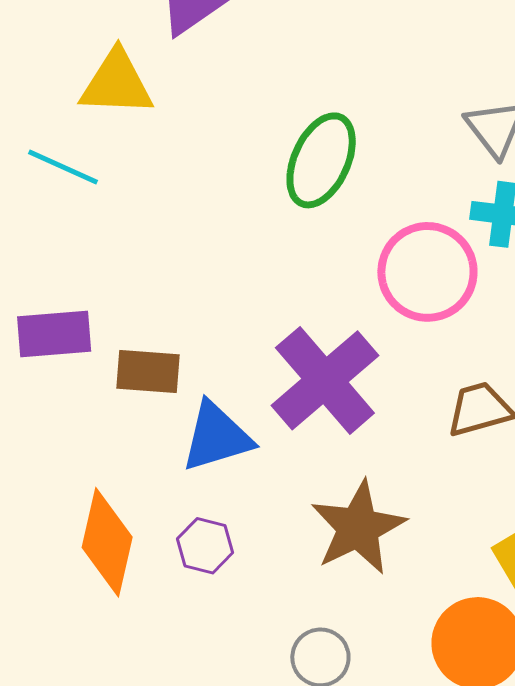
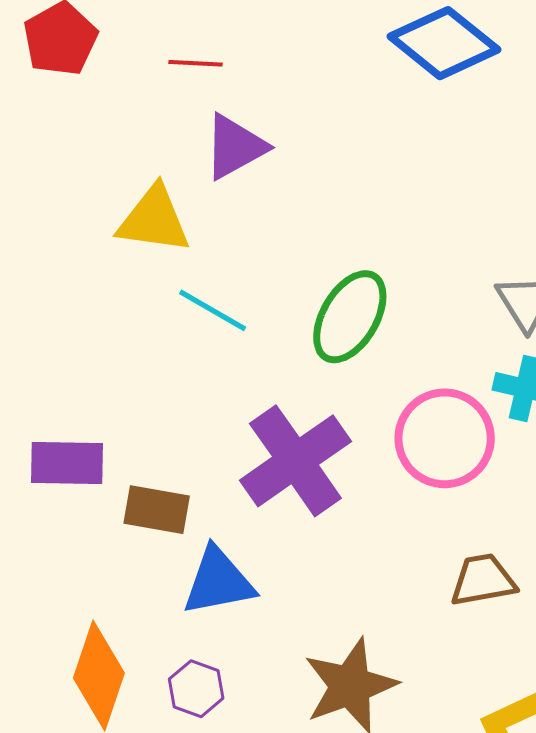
cyan line: (63, 167) -> (213, 310), moved
purple cross: (325, 380) -> (295, 461), moved

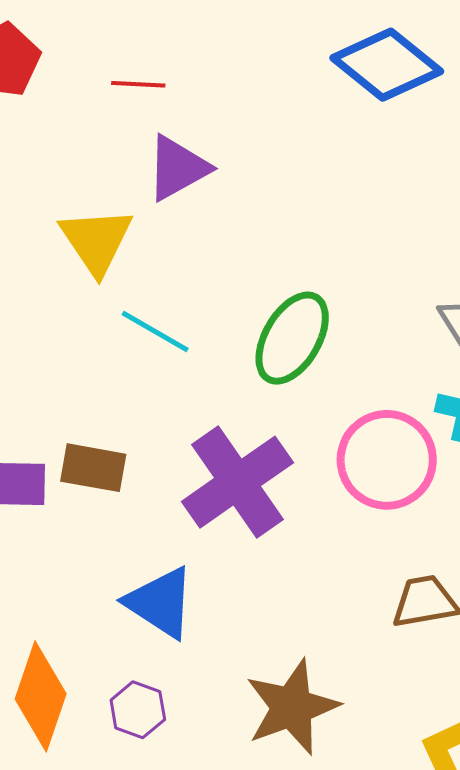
yellow triangle: (154, 220) -> (96, 241), turned 48
brown rectangle: (157, 510) -> (93, 468), moved
blue triangle: (218, 581) -> (160, 603), turned 44

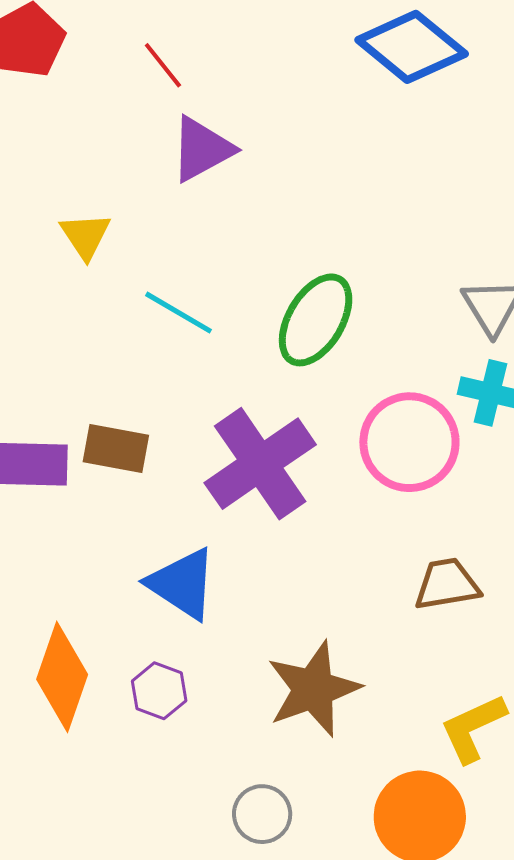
red line: (138, 84) -> (163, 65), turned 48
yellow triangle: (96, 241) -> (85, 236), moved, size x0.7

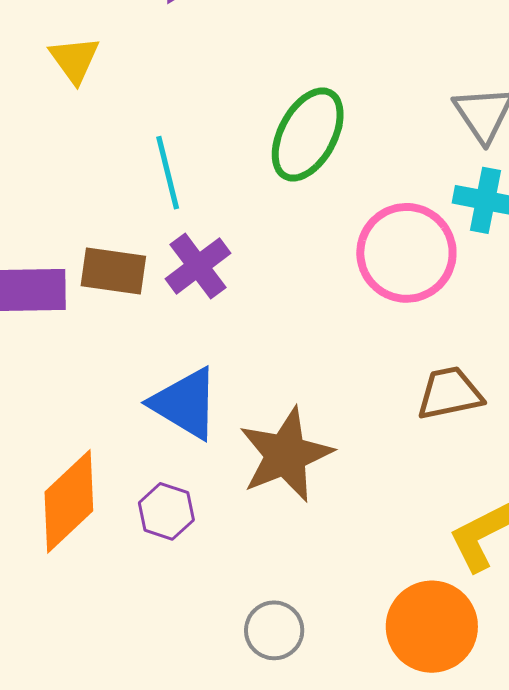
cyan line: (178, 313) -> (168, 173), moved, turned 48
purple cross: (260, 464) -> (198, 266), moved, size x0.6
orange diamond: (62, 677) -> (69, 501), turned 30
brown star: (313, 689) -> (286, 455), moved

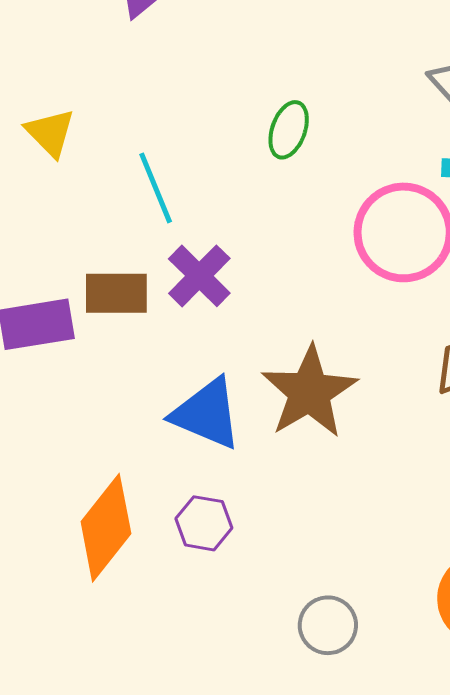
yellow triangle: (74, 60) -> (50, 133), moved
green ellipse: (308, 135) -> (289, 130), size x0.6
brown star: (286, 455) -> (309, 392), moved

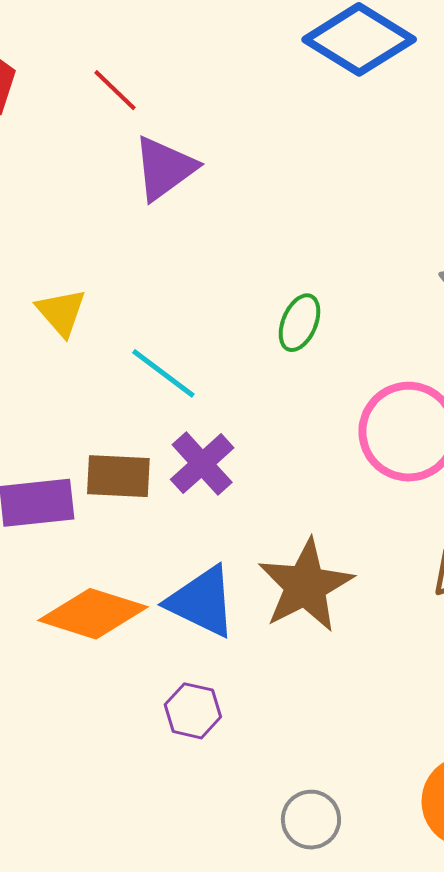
cyan line: (156, 188) -> (163, 373), turned -34
orange diamond: (106, 528) -> (93, 614), moved, turned 66

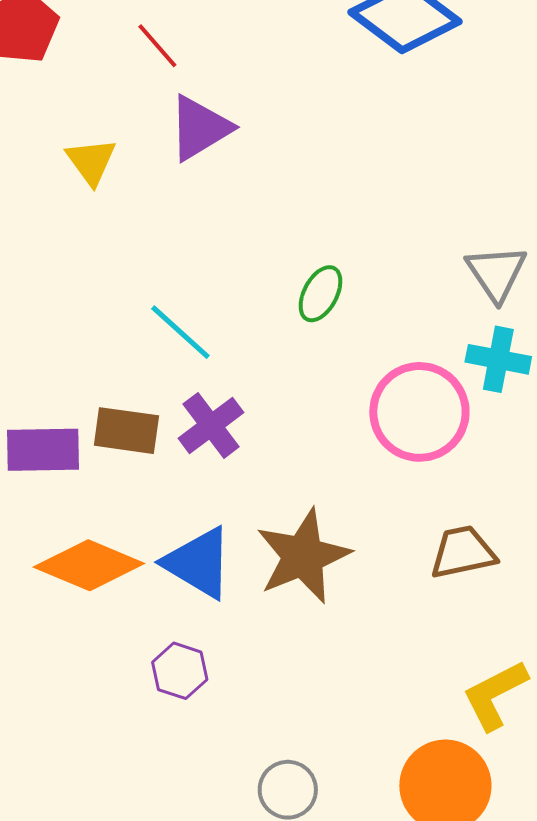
yellow triangle: (61, 312) -> (91, 161), moved

